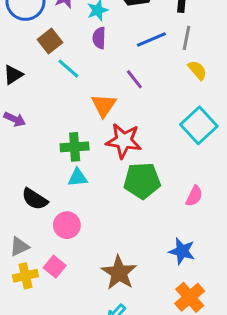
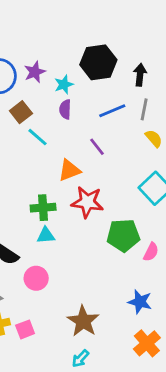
orange triangle: (104, 105) -> (69, 170), turned 35
green pentagon: (142, 181) -> (123, 235), moved
pink square: (55, 267) -> (25, 329), moved, turned 30

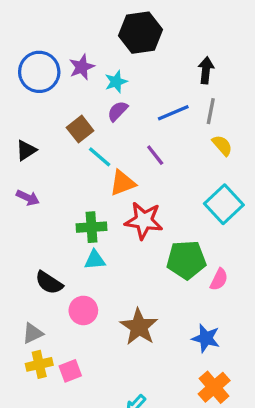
black hexagon: (98, 62) -> (141, 33), moved
purple semicircle: (65, 109) -> (118, 111), turned 42
brown square: (21, 112) -> (80, 129), moved
cyan line: (37, 137) -> (100, 157), moved
brown star: (83, 321) -> (139, 327), moved

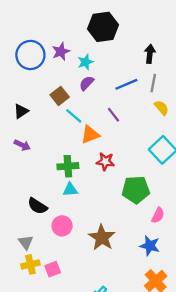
red star: (144, 221) -> (105, 161), size x0.7
pink semicircle: (219, 279) -> (158, 215), moved
gray triangle: (33, 333) -> (26, 242), turned -42

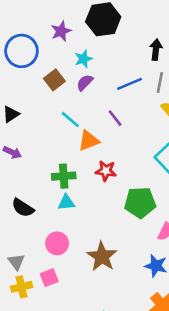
purple star: (61, 51) -> (61, 31), moved
brown square: (60, 96) -> (54, 80), moved
black semicircle: (37, 206) -> (23, 208), moved
pink square: (53, 269) -> (49, 278), moved

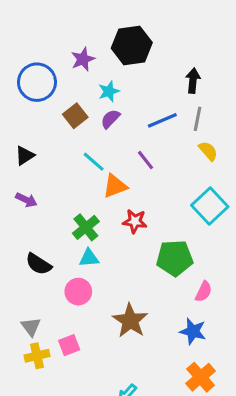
green cross: (64, 176) -> (86, 227), turned -35
pink circle: (57, 243) -> (78, 292), moved

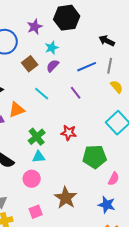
black arrow: (193, 81) -> (107, 41), turned -70
orange triangle: (115, 186) -> (17, 110), moved
pink square: (69, 345) -> (36, 212), moved

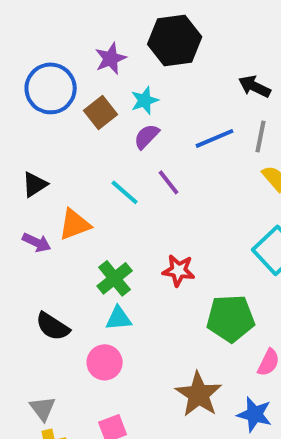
brown square: (30, 64) -> (101, 112), moved
purple line: (76, 93) -> (169, 182), moved
brown star: (66, 198) -> (199, 394), moved

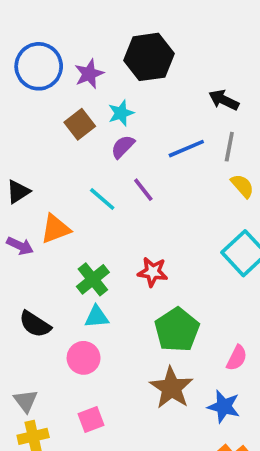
blue circle: (51, 88) -> (39, 66), moved
green pentagon: (231, 318) -> (177, 330), moved, turned -30

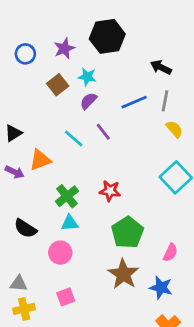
blue circle: (39, 66) -> (25, 54), moved, size x0.6
cyan star: (121, 113) -> (87, 77), turned 30
gray triangle: (26, 401) -> (19, 283), turned -48

